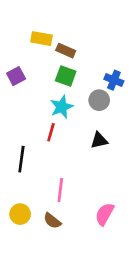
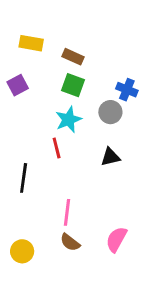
yellow rectangle: (42, 39) -> (31, 43), moved
red line: (51, 132) -> (57, 148), turned -30
yellow circle: (20, 214) -> (22, 251), moved
brown semicircle: (52, 221) -> (70, 242), moved

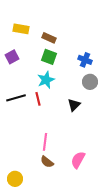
gray circle: (110, 112) -> (90, 82), moved
black triangle: (110, 157) -> (74, 105), turned -32
black line: (24, 178) -> (16, 98), moved, turned 66
yellow circle: (22, 251) -> (15, 179), moved

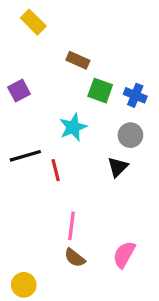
yellow rectangle: (21, 29) -> (33, 22), moved, turned 35
green square: (49, 57) -> (100, 91), moved
gray circle: (90, 82) -> (130, 135), moved
red line: (38, 99) -> (56, 170), moved

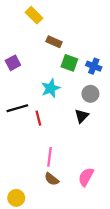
yellow rectangle: (33, 22) -> (34, 15), moved

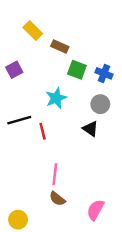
yellow rectangle: (34, 15) -> (33, 30), moved
black triangle: (82, 116) -> (90, 129), turned -40
pink semicircle: (86, 177) -> (95, 210), moved

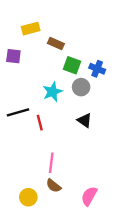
yellow rectangle: (33, 30) -> (31, 29), turned -60
purple square: (14, 70) -> (13, 56), moved, turned 35
gray circle: (100, 104) -> (81, 87), moved
yellow circle: (18, 220) -> (28, 197), moved

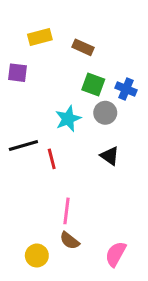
brown rectangle: (56, 44) -> (83, 47), moved

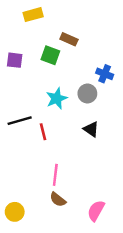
yellow rectangle: (40, 37) -> (33, 15), moved
green square: (93, 85) -> (50, 55), moved
yellow circle: (37, 256) -> (15, 212), moved

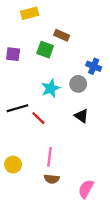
red line: (43, 132) -> (38, 118), turned -32
brown semicircle: (58, 200) -> (52, 179), turned -32
yellow circle: (15, 212) -> (13, 165), moved

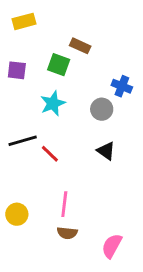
yellow rectangle: (30, 13) -> (24, 21), moved
cyan star: (51, 88) -> (53, 103), moved

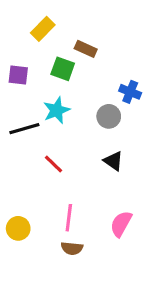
yellow rectangle: (24, 21) -> (43, 29), moved, turned -30
black line: (23, 141) -> (24, 129), moved
pink semicircle: (112, 246) -> (121, 224), moved

